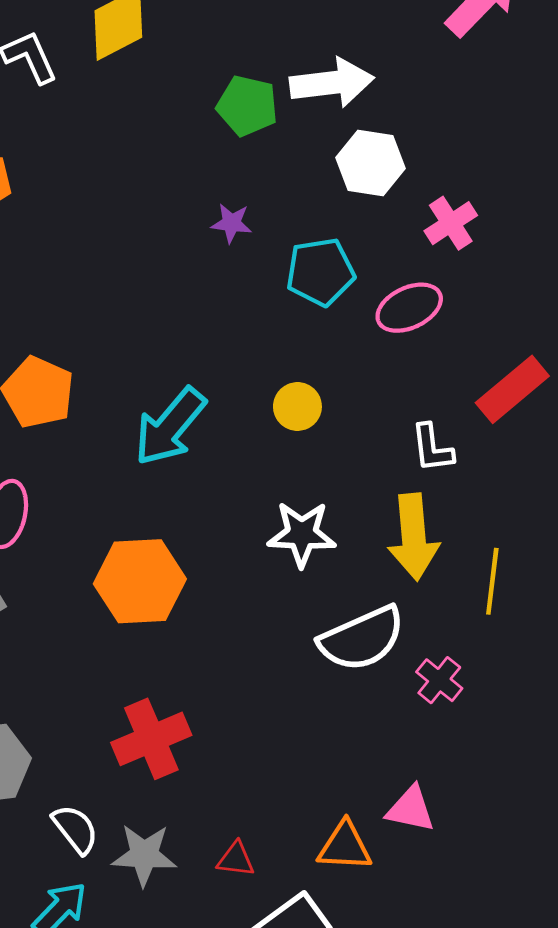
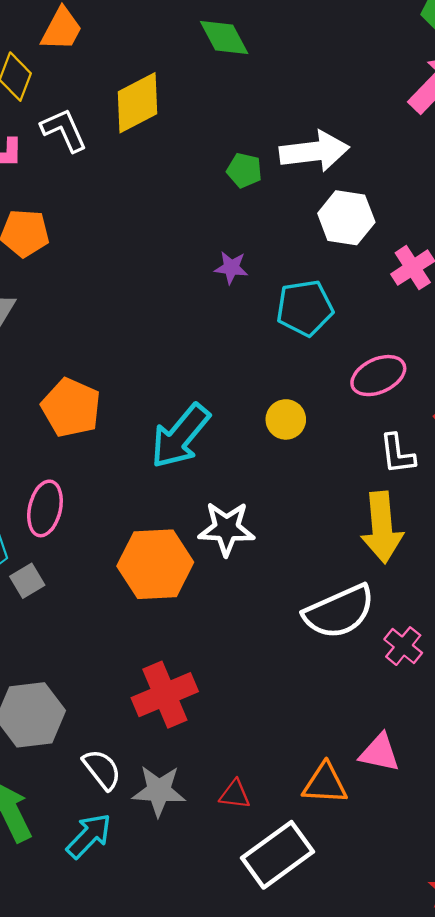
green pentagon: (247, 106) -> (244, 170), size x0.7
pink ellipse: (409, 308) -> (378, 376), moved
white star: (302, 534) -> (226, 529), moved

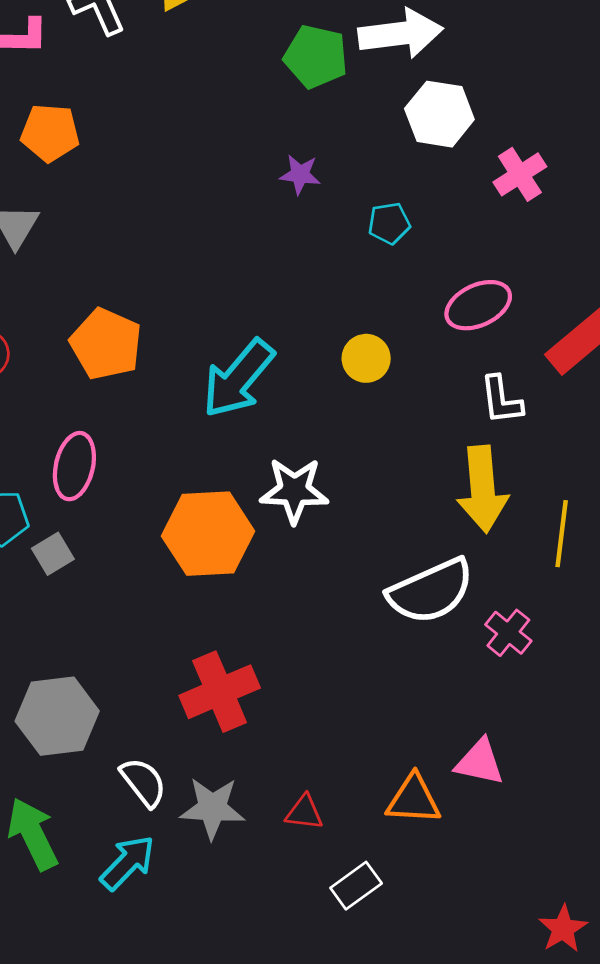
green pentagon: (244, 170) -> (316, 57), size x1.5
cyan pentagon: (305, 308) -> (389, 223), size x0.6
white rectangle: (277, 855) -> (356, 886), size x0.6

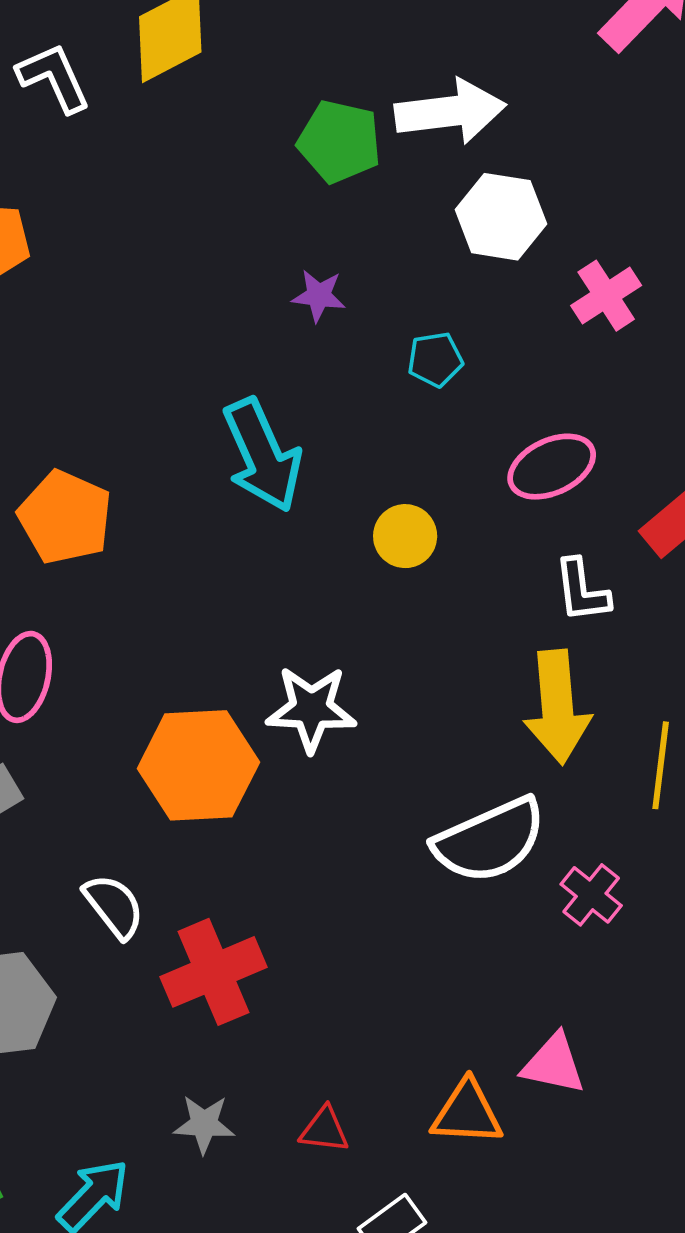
cyan arrow: (238, 378) -> (262, 455), moved, turned -64
white semicircle: (143, 782) -> (114, 906), moved
gray star: (212, 808) -> (204, 1124), size x0.7

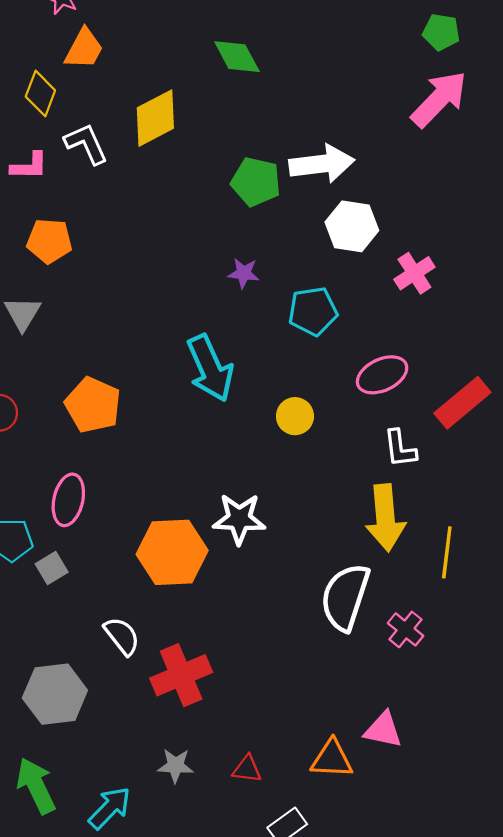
cyan pentagon: (435, 359) -> (313, 311), size x1.5
white semicircle: (490, 840) -> (345, 597), turned 132

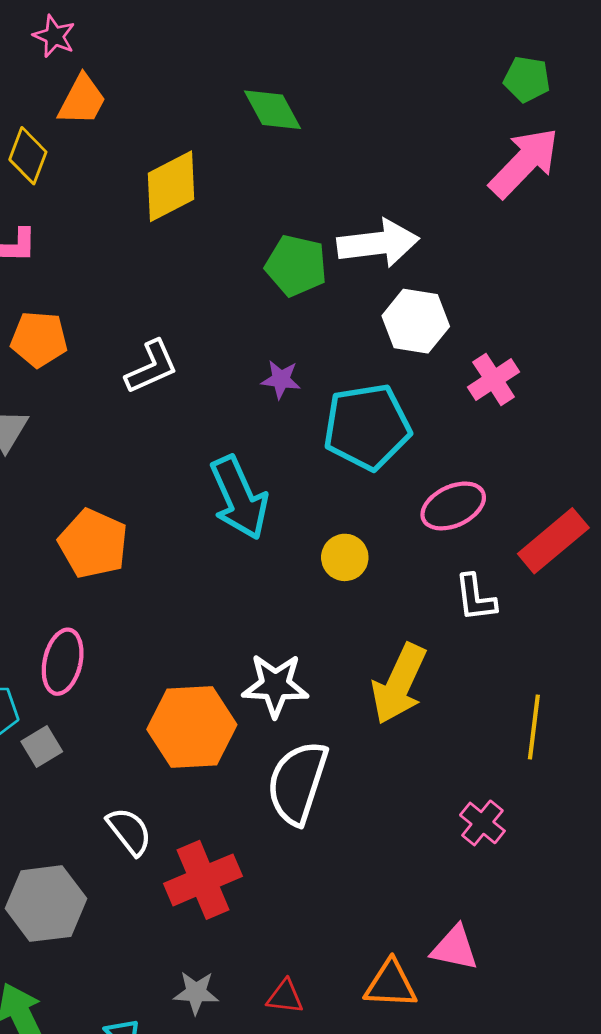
white L-shape: (86, 144) -> (152, 367), moved, turned 90
cyan pentagon: (313, 311) -> (367, 427), size x1.4
yellow arrow: (385, 518) -> (399, 684), moved, turned 30
white semicircle: (345, 597) -> (298, 783), moved

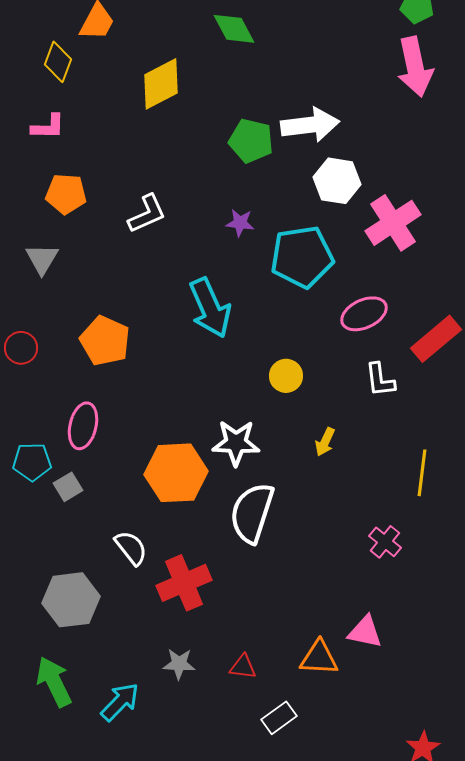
pink arrow: (524, 163) -> (415, 67), turned 124
pink cross: (494, 379) -> (393, 223), size x1.5
yellow circle: (345, 557) -> (286, 376), moved
yellow arrow: (399, 684) -> (325, 442), size x0.5

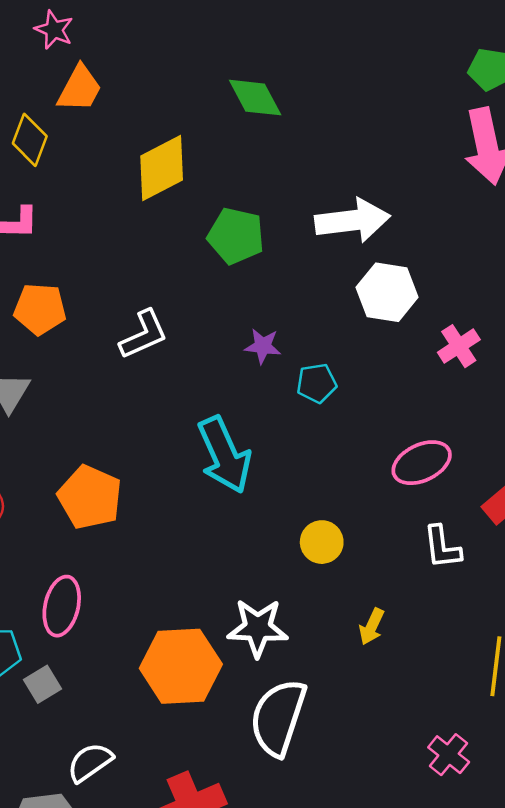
green pentagon: (251, 141) -> (236, 236), moved
pink cross: (393, 223) -> (459, 346), size x0.6
cyan pentagon: (302, 257) -> (317, 383), moved, size x0.5
white semicircle: (131, 548) -> (90, 762), moved, turned -87

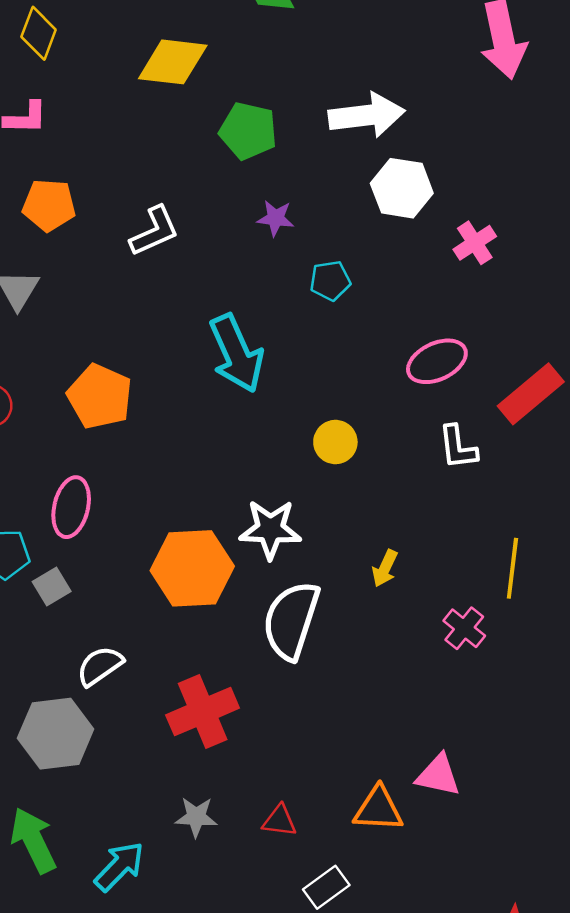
yellow diamond: (162, 168) -> (173, 62), turned 34
purple star: (263, 346) -> (276, 218), moved
yellow arrow: (372, 627) -> (385, 568), moved
pink cross: (449, 755) -> (464, 628), moved

